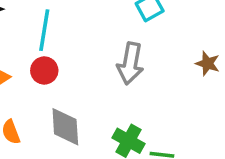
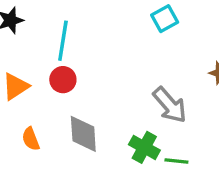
gray arrow: (130, 63) -> (170, 105), moved, turned -51

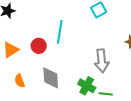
cyan line: (63, 41) -> (60, 32), moved
gray arrow: (170, 105) -> (102, 61), turned 35

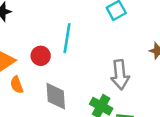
orange semicircle: (20, 81) -> (17, 85), moved

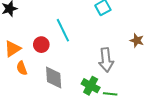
cyan line: (67, 38) -> (63, 30), turned -35

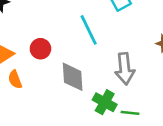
cyan line: (63, 30) -> (89, 30), moved
gray diamond: (54, 77) -> (73, 77), moved

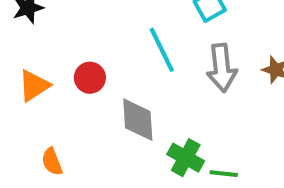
gray arrow: (125, 69) -> (222, 68), moved
orange semicircle: (15, 79) -> (52, 162), moved

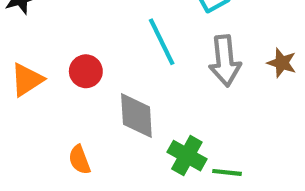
orange semicircle: (52, 162) -> (80, 160), moved

